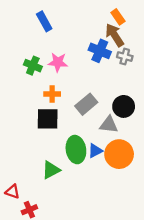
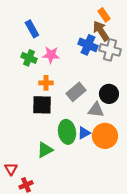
blue rectangle: (44, 21) -> (32, 29), moved
gray cross: (125, 57) -> (110, 50), size x1.5
red triangle: (12, 192) -> (11, 169), turned 40

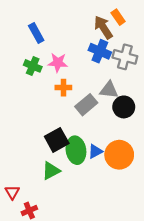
brown arrow: (101, 31) -> (103, 27), moved
orange cross: (46, 83) -> (63, 88), moved
black square: (42, 105) -> (57, 140), moved, turned -30
gray triangle: (96, 110) -> (109, 90), moved

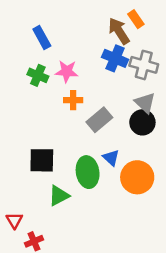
gray triangle: (109, 90) -> (145, 103), moved, turned 36
black square: (57, 140) -> (42, 160), moved, turned 30
blue triangle: (95, 151) -> (111, 158), moved, turned -49

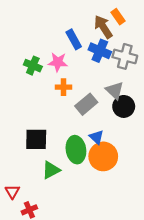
blue rectangle: (42, 37) -> (74, 39), moved
gray triangle: (145, 103) -> (115, 91), moved
orange circle: (137, 177) -> (103, 156), moved

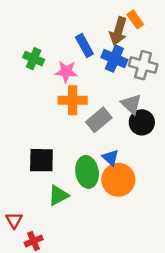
brown arrow: (103, 27) -> (118, 31), turned -130
green cross: (33, 66) -> (34, 59), moved
orange cross: (63, 87) -> (73, 100), size x1.5

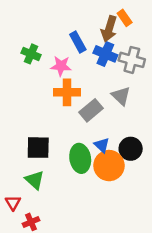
black circle: (142, 122) -> (131, 149), moved
green triangle: (58, 195) -> (35, 180), moved, turned -50

